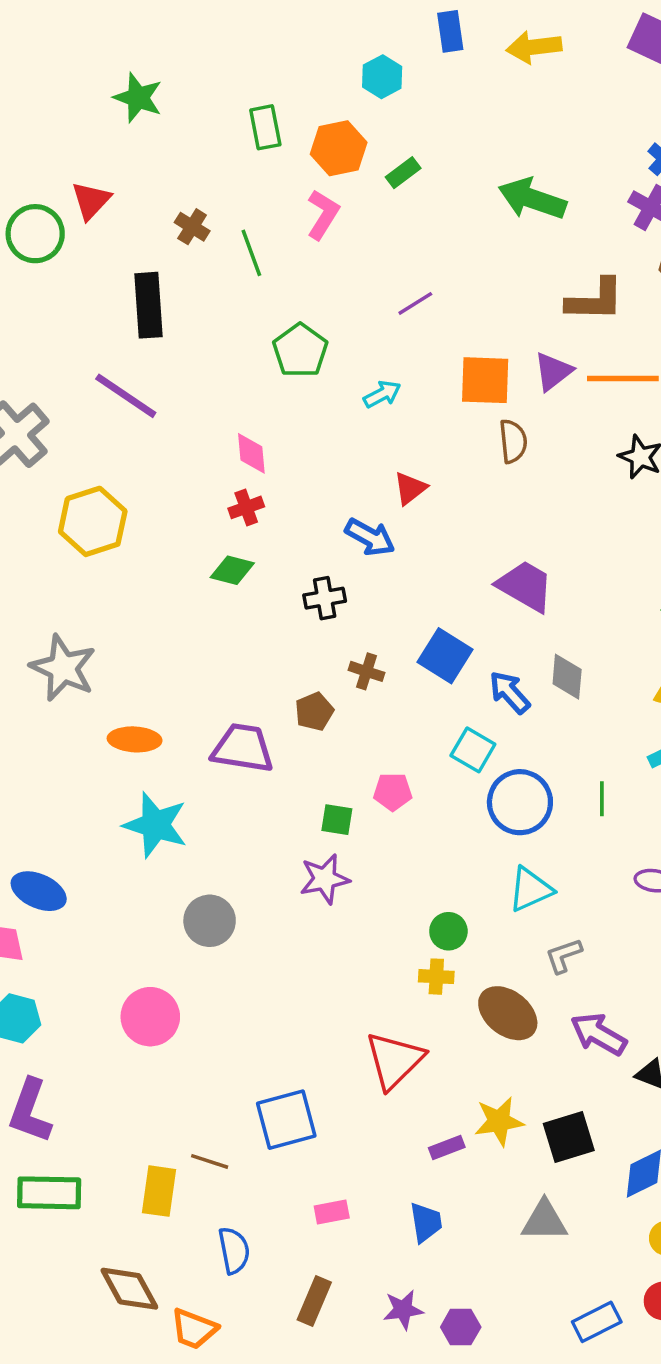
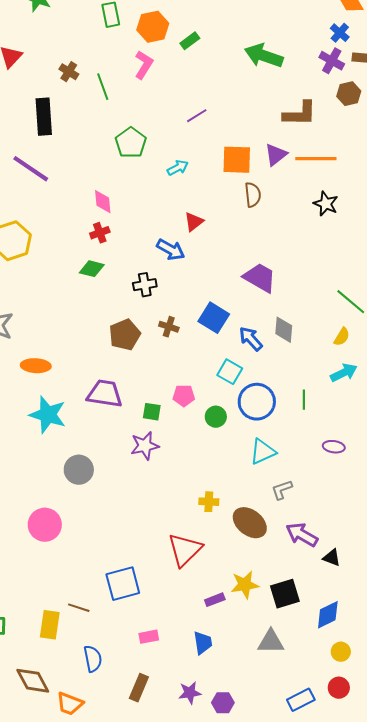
brown pentagon: (314, 712) -> (125, 335), moved, size x1.4
purple trapezoid: (243, 748) -> (105, 394), moved
green circle: (448, 931) -> (216, 417), moved

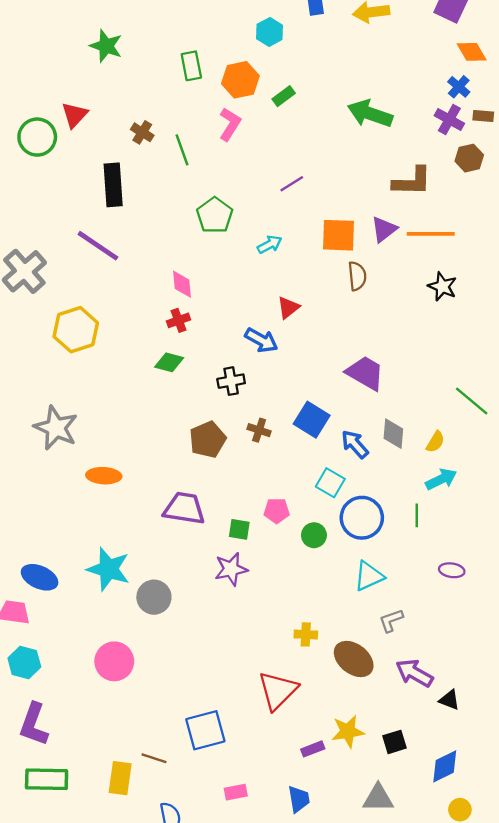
yellow semicircle: (342, 337) -> (435, 442), moved
cyan arrow: (344, 373) -> (441, 479), moved
cyan star: (48, 415) -> (108, 569), moved
black square: (285, 594) -> (395, 742), size x0.7

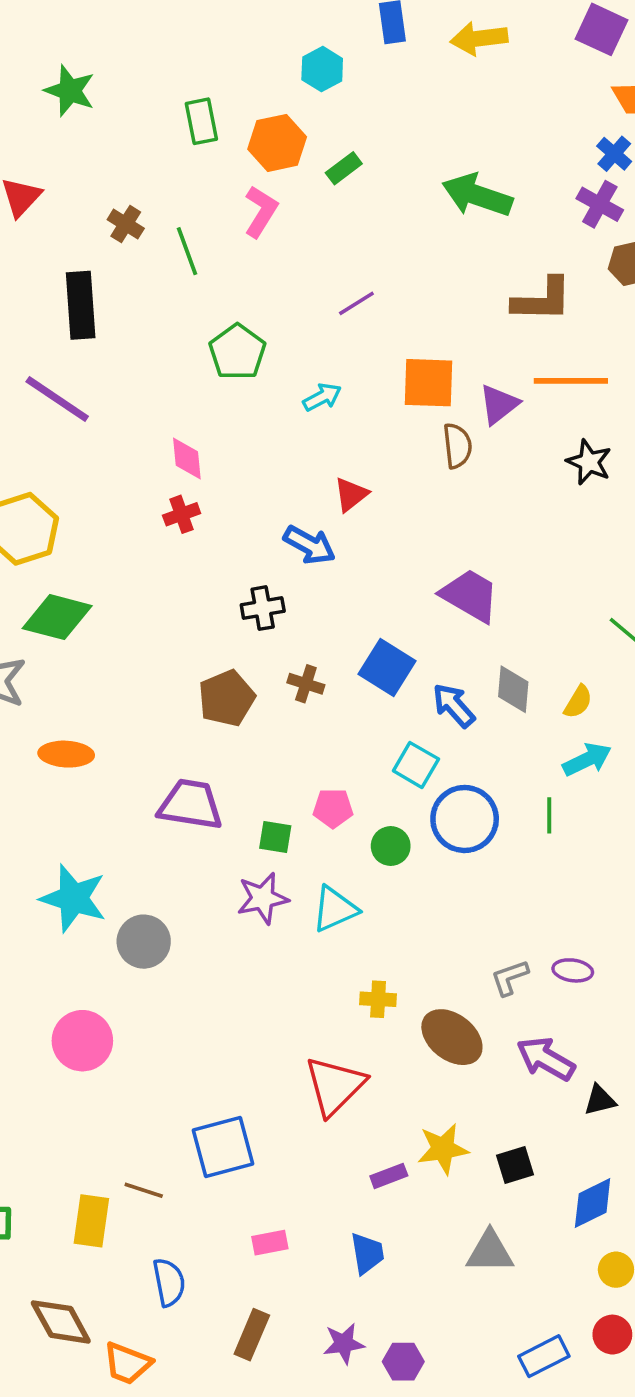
purple triangle: (384, 229) -> (499, 404), moved
green diamond: (169, 362) -> (57, 617), moved, size x1.5
purple ellipse: (452, 570) -> (573, 970), moved
cyan triangle: (369, 576) -> (335, 909), moved
black triangle: (449, 700) -> (600, 1100), turned -35

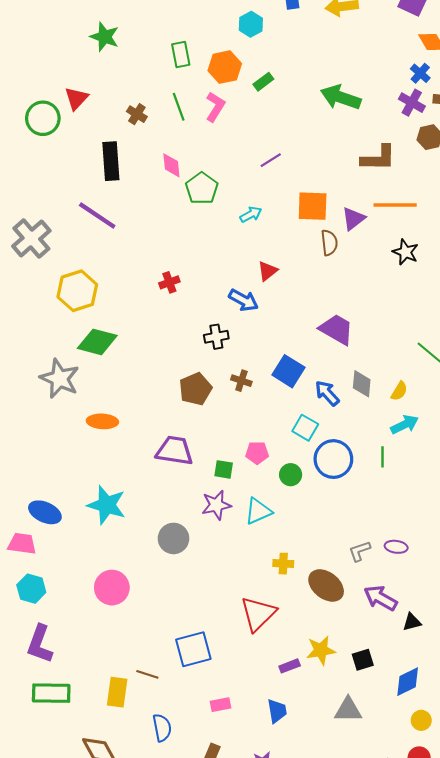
green line: (187, 251) -> (179, 107), moved
pink diamond: (187, 458) -> (171, 165), moved
gray circle: (144, 942) -> (173, 538), moved

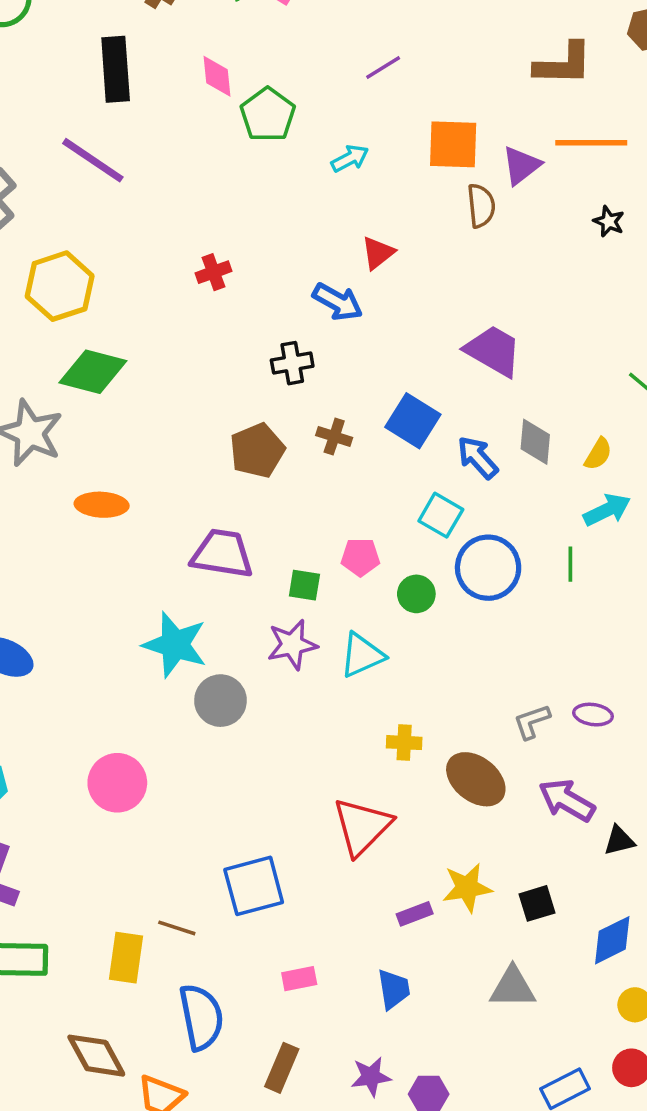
black star: (406, 252) -> (609, 221), size x0.7
cyan star: (107, 505) -> (175, 645), moved
blue semicircle: (162, 728) -> (201, 1017), size x1.4

